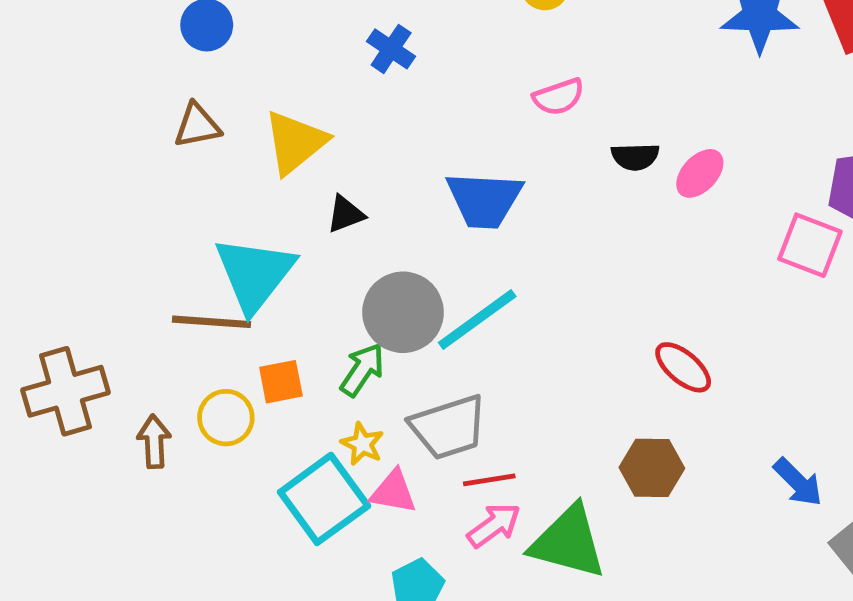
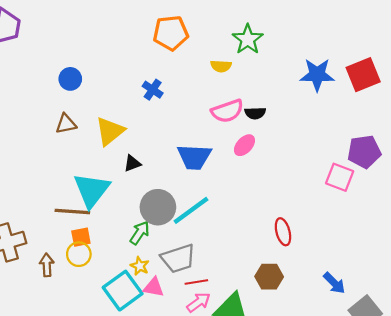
pink semicircle: (559, 97) -> (227, 111), size x1.4
black semicircle: (635, 157) -> (255, 113), moved
pink ellipse: (700, 173) -> (244, 145), moved
red ellipse: (683, 367) -> (283, 232), turned 35
orange square: (281, 382) -> (81, 237), moved

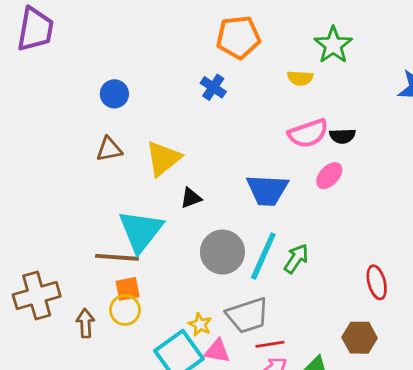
blue cross: (153, 90) -> (213, 87), moved
cyan line: (191, 210) -> (263, 256), turned -30
green arrow: (140, 233) -> (296, 259), moved

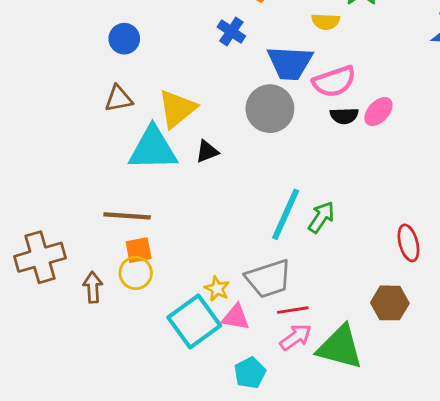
black semicircle: (342, 136) -> (344, 116), moved
pink ellipse: (329, 176) -> (378, 112), moved
blue trapezoid: (267, 190) -> (290, 63), moved
cyan triangle: (141, 231) -> (153, 149), moved, turned 51
gray circle: (222, 252) -> (270, 109), moved

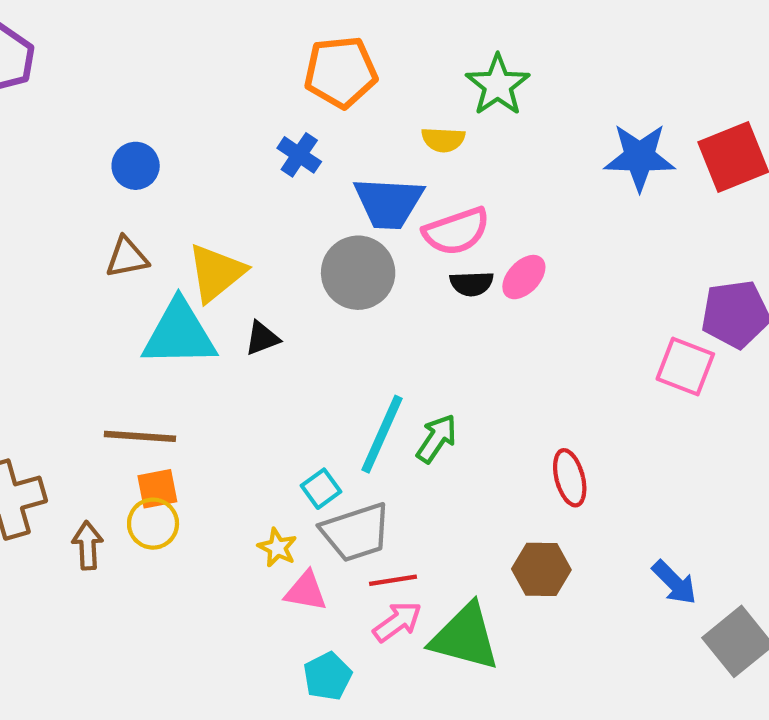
cyan square: (194, 321) -> (321, 489), moved, size x0.5

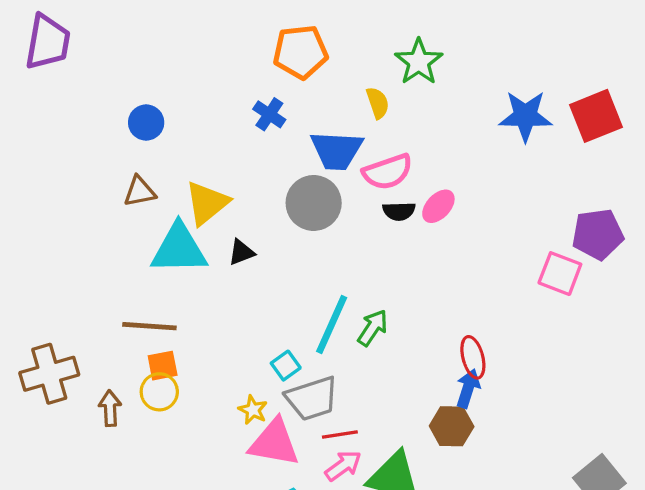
yellow semicircle: (443, 140) -> (378, 103), turned -112
blue arrow: (674, 582) -> (468, 389), moved, turned -117
pink triangle: (306, 591) -> (274, 443), size x1.6

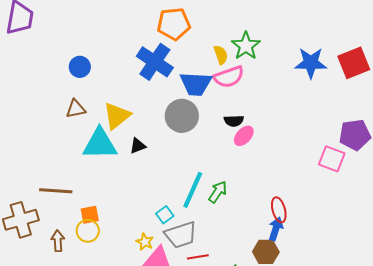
green star: (419, 62) -> (246, 46), moved
blue cross: (269, 114) -> (155, 62), size x1.8
pink semicircle: (388, 172) -> (229, 77), moved
pink ellipse: (438, 206) -> (244, 136), moved
brown line: (149, 326) -> (56, 191), moved

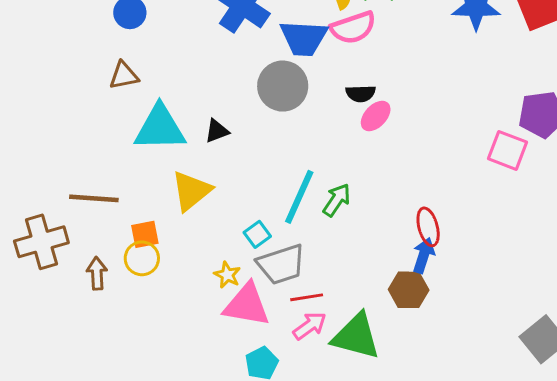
yellow triangle: (117, 116) -> (191, 191), moved

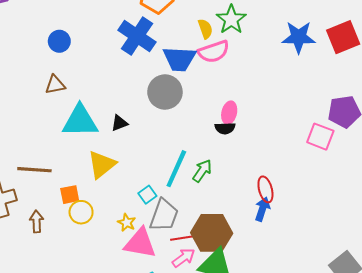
black semicircle: (361, 94) -> (225, 128), moved
pink ellipse: (376, 116) -> (229, 113), turned -30
yellow circle: (142, 258) -> (81, 212), moved
gray trapezoid: (281, 264) -> (164, 215), turned -52
brown hexagon: (409, 290) -> (212, 233), moved, size x1.5

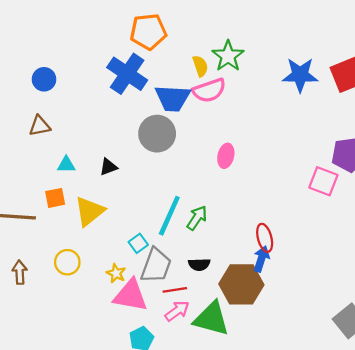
cyan triangle: (80, 121) -> (66, 165), size x0.5
black semicircle: (225, 128) -> (199, 264), moved
orange square: (70, 195) -> (55, 198), moved
brown hexagon: (212, 233) -> (241, 284), moved

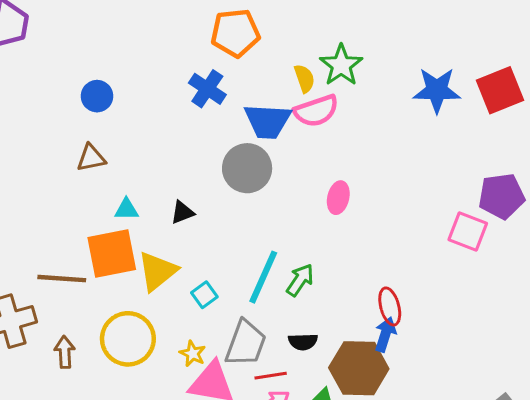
blue cross: (127, 74) -> (207, 89), size x0.7
orange square: (55, 198) -> (112, 254), size x1.8
cyan square: (138, 243) -> (204, 295), moved
yellow circle: (67, 262) -> (128, 339), size x1.6

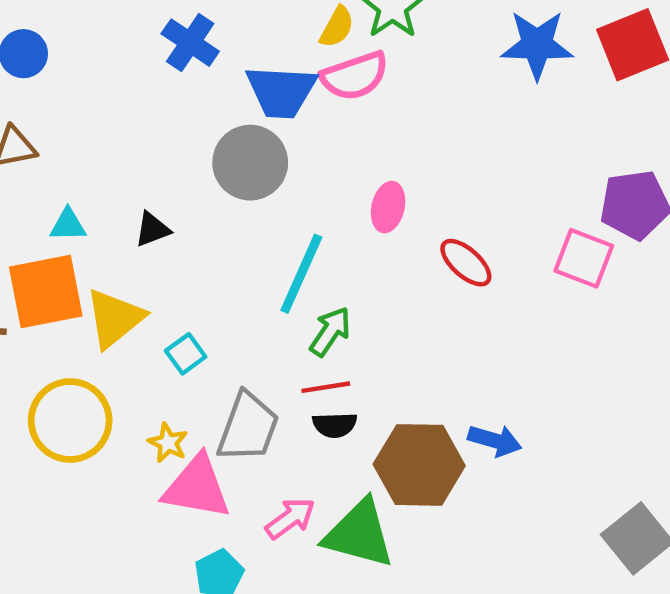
yellow semicircle: (304, 78) -> (337, 27), turned 48
cyan line: (263, 277) -> (301, 274), moved
red ellipse: (390, 306) -> (466, 263), moved, turned -33
blue arrow: (385, 334) -> (495, 441), moved, turned 88
red line: (271, 376) -> (326, 387), moved

